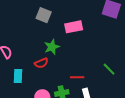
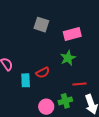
green star: (52, 47) -> (68, 58), moved
cyan rectangle: (18, 76) -> (26, 80), moved

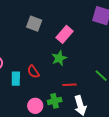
pink rectangle: (72, 34) -> (65, 34), turned -36
red semicircle: (43, 73) -> (33, 72), turned 80

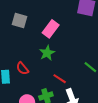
red line: (70, 85) -> (60, 79), turned 40

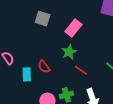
red line: (60, 79) -> (81, 70), moved

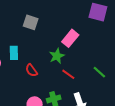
pink rectangle: (73, 28) -> (70, 38), moved
cyan rectangle: (27, 74) -> (14, 53), moved

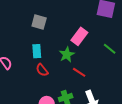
cyan rectangle: (14, 53) -> (37, 51), moved
green line: (99, 72) -> (110, 49), moved

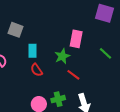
gray square: (39, 22) -> (16, 30), moved
pink rectangle: (79, 36) -> (76, 39), turned -30

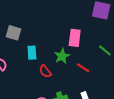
red semicircle: (37, 70) -> (45, 71), moved
red line: (73, 75) -> (83, 68), moved

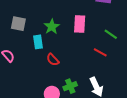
green star: (62, 56) -> (52, 27), moved
red line: (83, 68) -> (100, 52), moved

